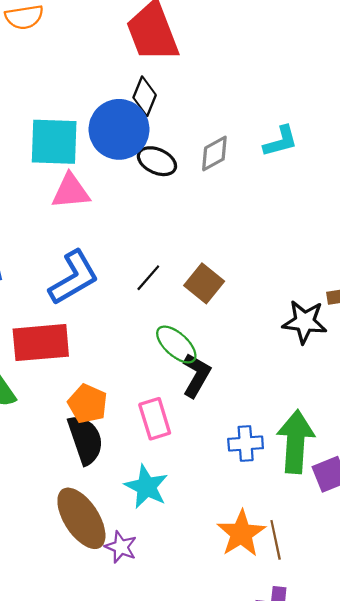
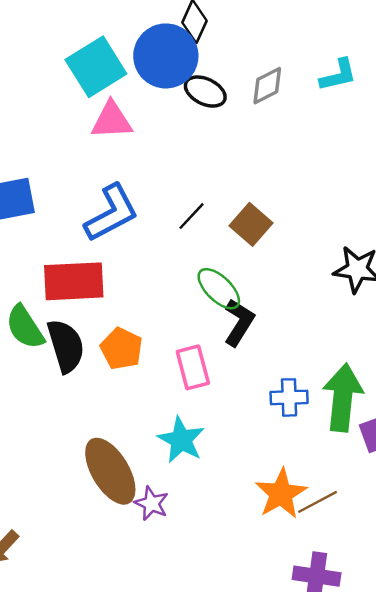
cyan square: (54, 142) -> (96, 67), turned -36
black semicircle: (85, 440) -> (66, 346), moved
brown line: (276, 540) -> (317, 502), turned 72

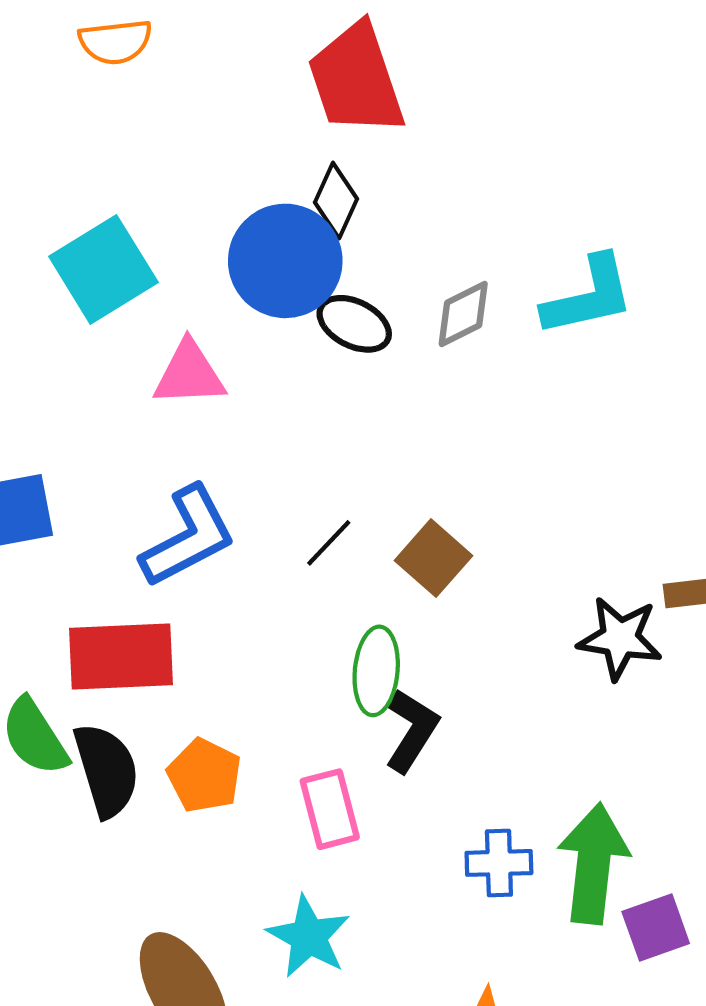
cyan square: (96, 67) -> (103, 269), moved
cyan L-shape: (338, 75) -> (588, 296), size x1.4
green ellipse: (219, 289) -> (376, 671), turned 51

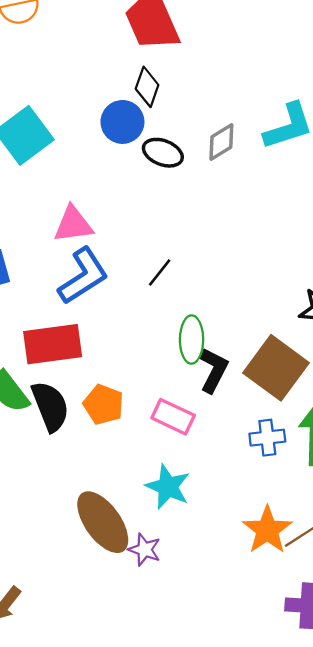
blue circle: (285, 261) -> (122, 122), size x0.7
pink triangle: (189, 374) -> (73, 224), moved
brown square: (434, 558) -> (276, 368), moved, size x1.6
pink rectangle: (330, 809) -> (173, 417), turned -45

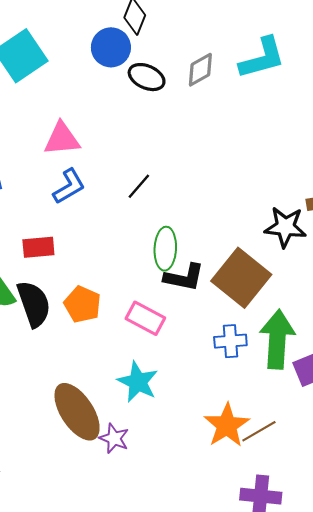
blue L-shape: (83, 276) -> (69, 186), size x0.7
red rectangle: (53, 344) -> (38, 247), size x0.6
black L-shape: (213, 370) -> (184, 277), turned 72

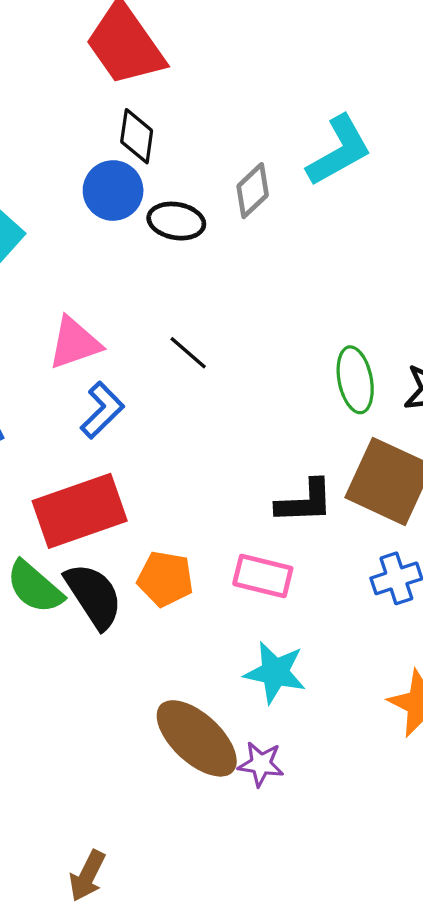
black line: (139, 186) -> (188, 353), moved, turned -76
red rectangle: (38, 247) -> (80, 511), size x1.8
green ellipse: (165, 249) -> (355, 380), moved

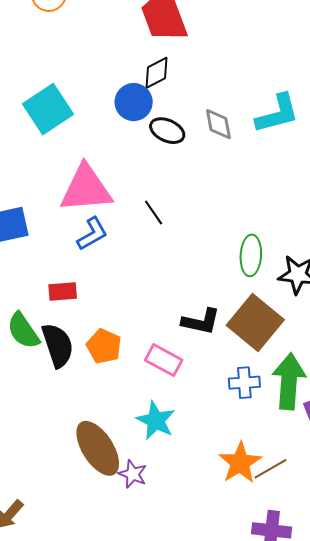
black diamond: (137, 136) -> (157, 73), turned 40
gray diamond: (253, 191) -> (218, 124), turned -72
pink triangle: (75, 343) -> (86, 189), size x1.5
red rectangle: (80, 511) -> (63, 291), size x0.5

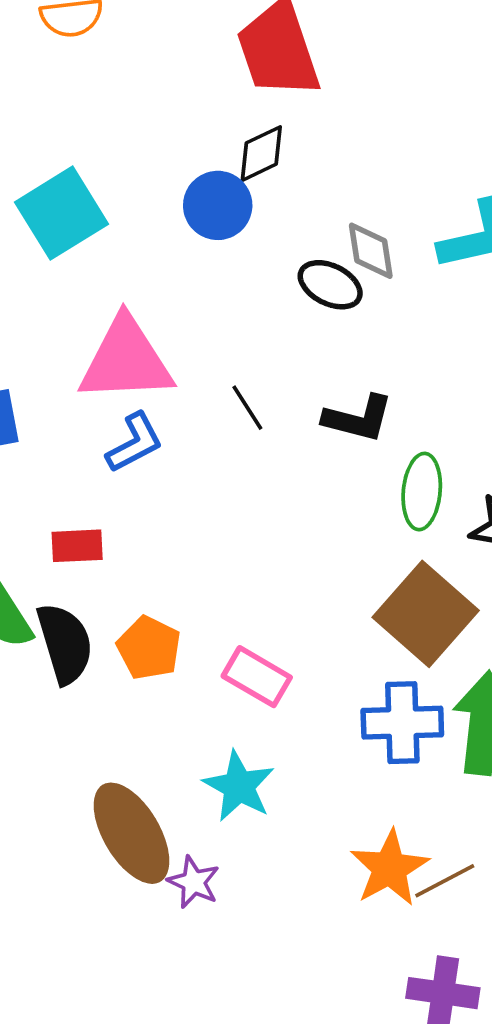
black ellipse: (167, 131) -> (330, 285), moved
black L-shape: (201, 322) -> (358, 418), moved
blue cross: (244, 383) -> (402, 723), size x1.4

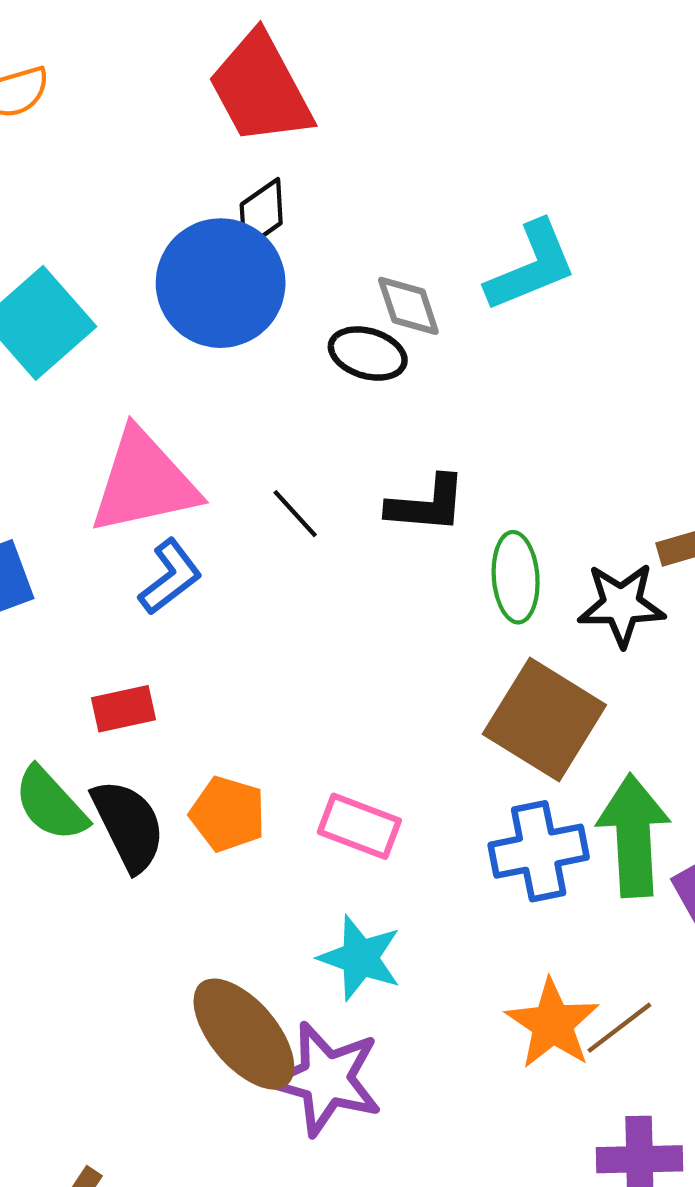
blue circle: (218, 205) -> (221, 283), size x1.6
purple star: (194, 882) -> (326, 1079), size x1.8

